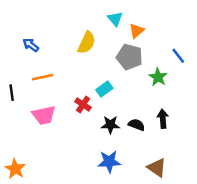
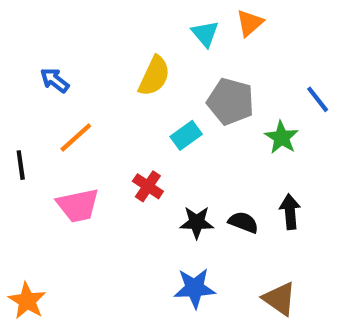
orange triangle: (137, 31) -> (250, 23), moved
orange line: (43, 77) -> (76, 137), turned -30
cyan rectangle: (104, 89) -> (186, 135), moved

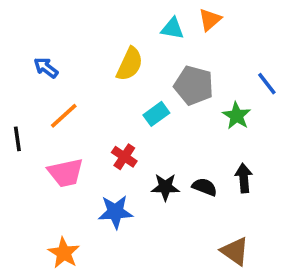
cyan triangle: (205, 34) -> (172, 28), turned -40
blue star: (195, 288) -> (115, 212), moved
orange star: (27, 301) -> (64, 253), moved

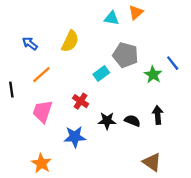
yellow semicircle: (130, 64) -> (70, 41), moved
blue line: (267, 84) -> (173, 63), moved
pink trapezoid: (66, 173) -> (43, 111), turned 120

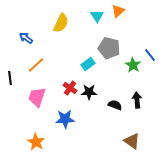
cyan triangle: (112, 18) -> (97, 16), turned 48
yellow semicircle: (70, 41) -> (61, 23), moved
black star: (107, 121) -> (89, 92), moved

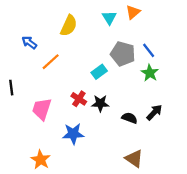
blue line: (150, 55) -> (149, 50), moved
orange line: (36, 65) -> (51, 62), moved
black arrow: (137, 100) -> (154, 112), turned 49
brown triangle: (132, 141) -> (134, 159), moved

